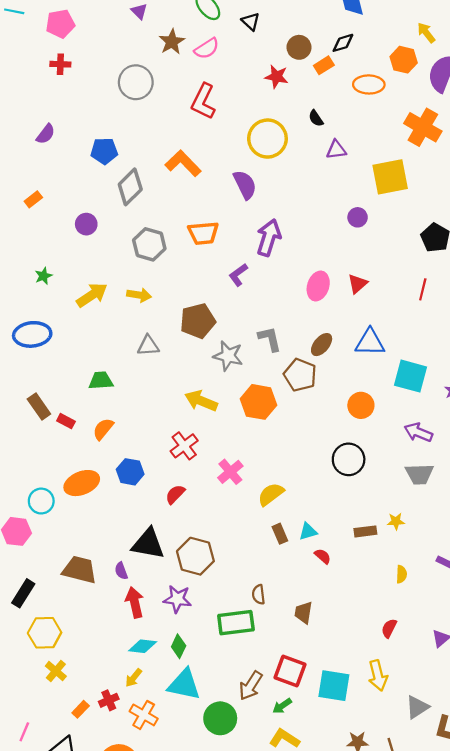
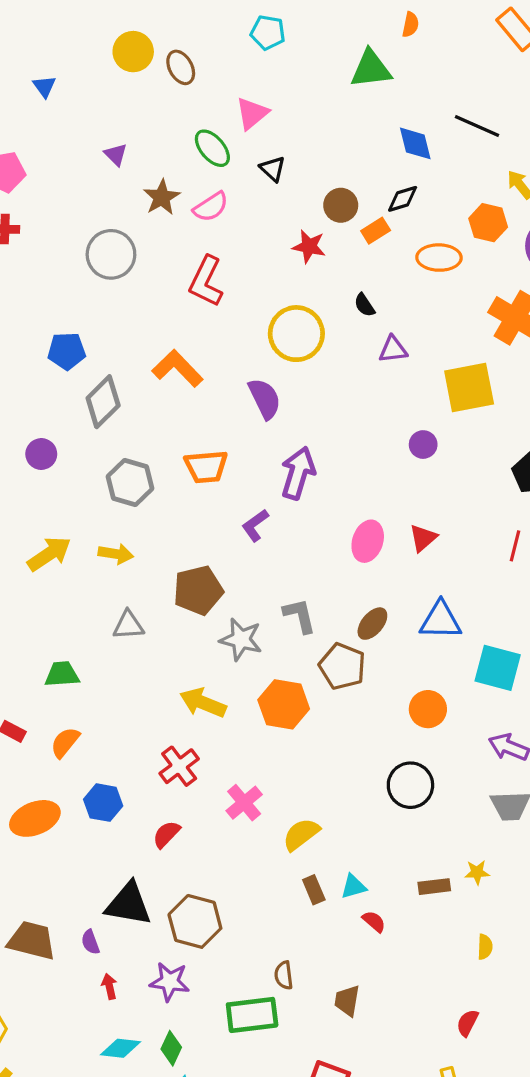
red arrow: (135, 602) -> (109, 986), size x0.6

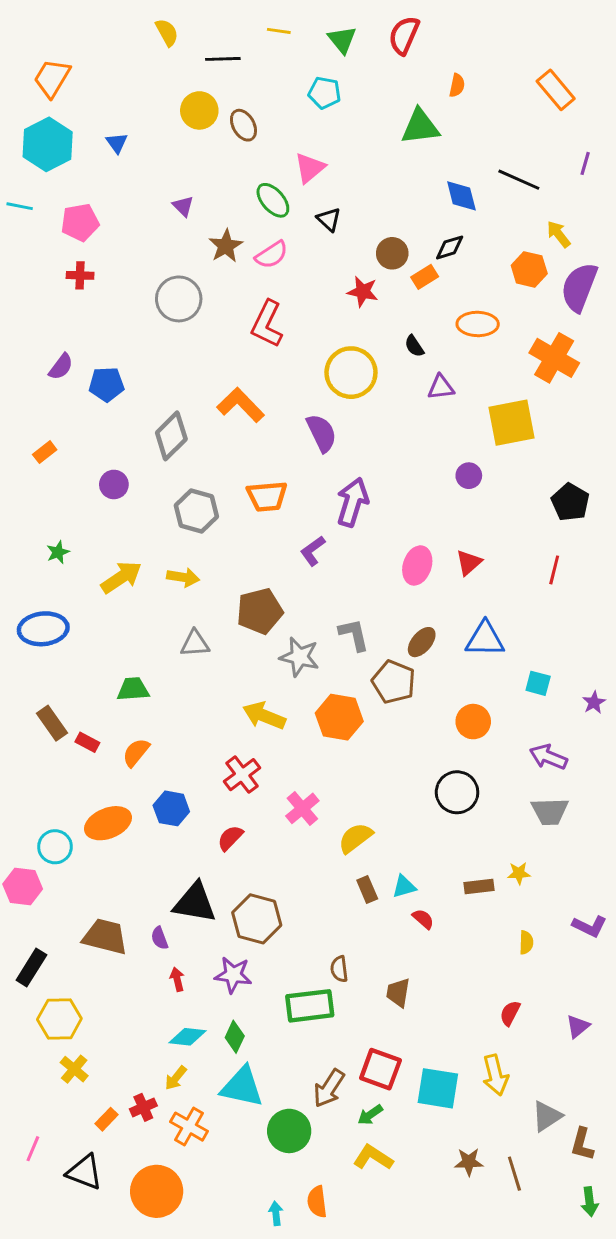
orange ellipse: (439, 258) -> (478, 324), moved
blue pentagon: (67, 351) -> (107, 384), moved
cyan square: (498, 668) -> (538, 683), size x0.6

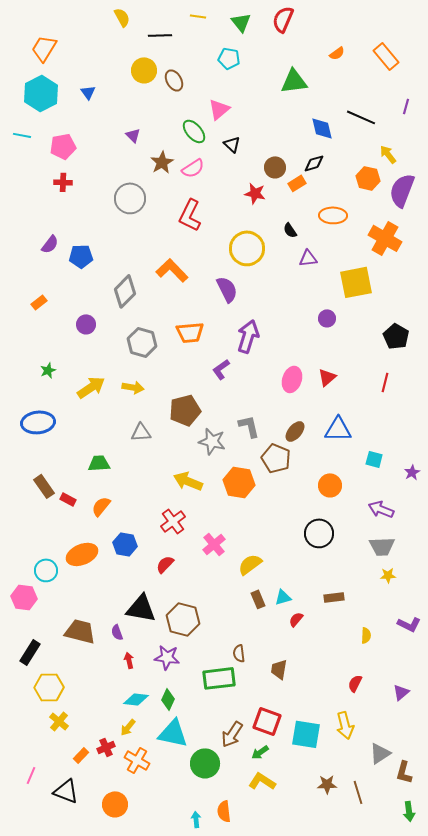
orange semicircle: (457, 85) -> (337, 53), moved, turned 42
yellow star: (519, 873) -> (388, 575), moved
red semicircle: (423, 919) -> (296, 619), turned -91
orange circle: (157, 1191) -> (115, 804), size x0.7

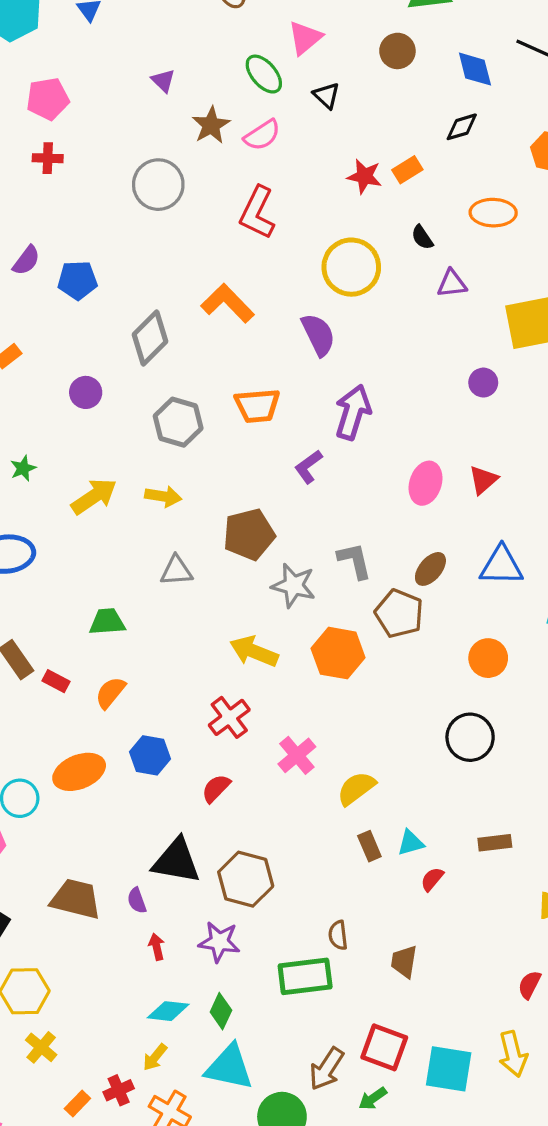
brown circle: (275, 167) -> (397, 51), moved
orange rectangle: (297, 183) -> (407, 170), moved

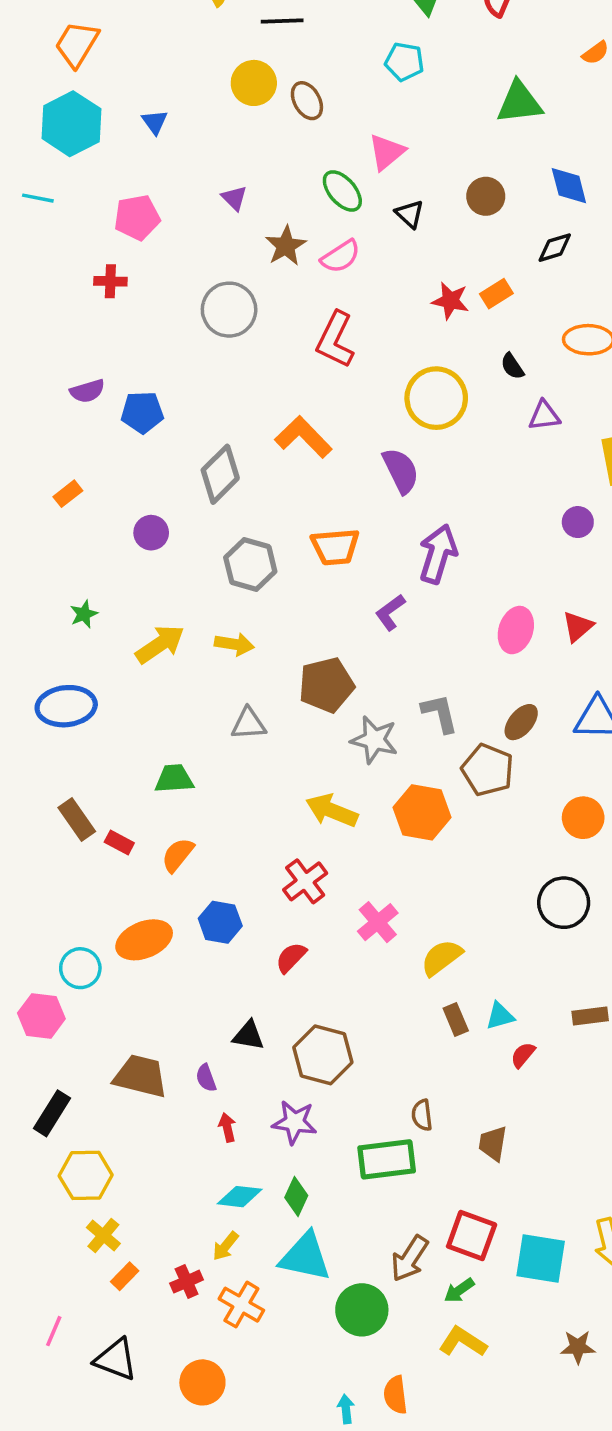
brown circle: (397, 51) -> (486, 196), moved
pink pentagon: (48, 99) -> (137, 218), moved
purple semicircle: (26, 260) -> (87, 391), turned 36
black triangle: (176, 861) -> (249, 1035), size x0.6
orange rectangle: (77, 1103) -> (125, 1276), moved

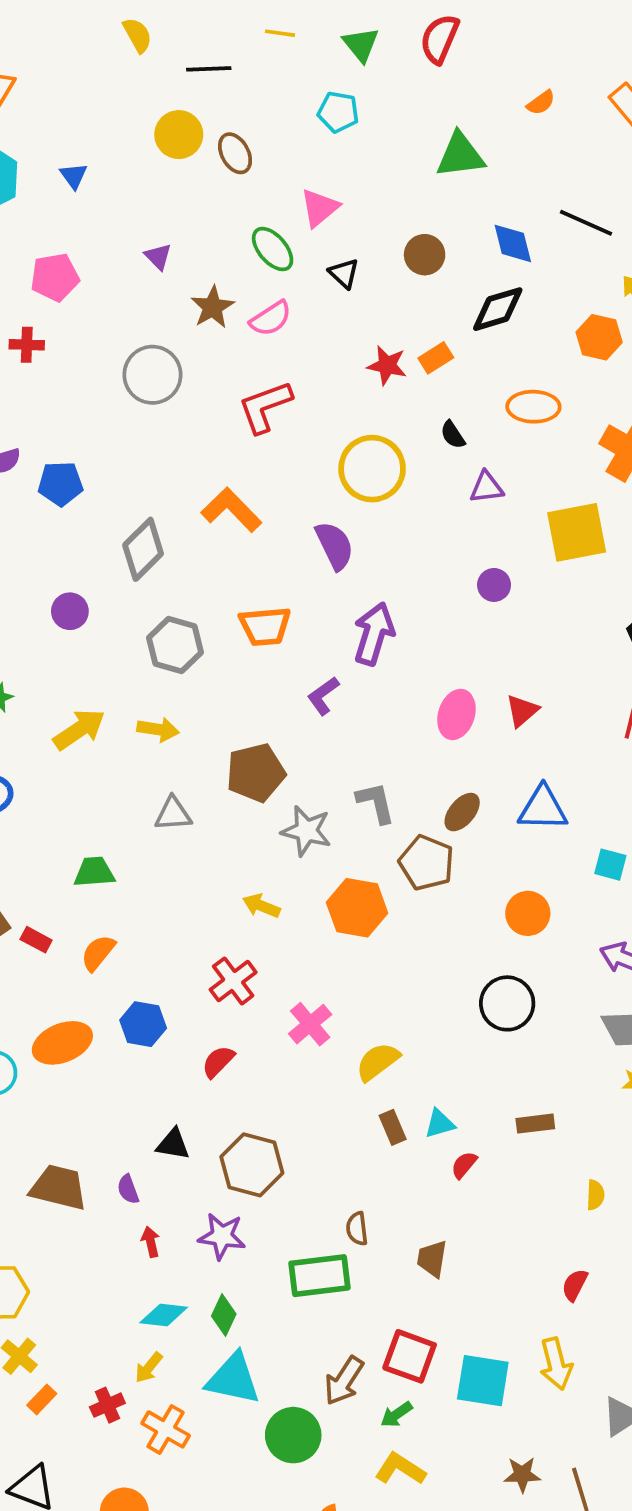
black diamond: (555, 248) -> (498, 309), size x1.4
red L-shape: (335, 340) -> (265, 407), turned 44
purple circle: (578, 522) -> (494, 585), moved
yellow arrow: (332, 811) -> (261, 906), size x0.7

